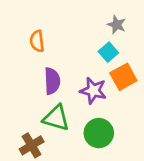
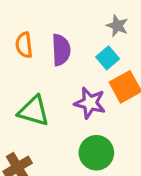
purple semicircle: (52, 81) -> (61, 50), moved
green triangle: (56, 118) -> (34, 111), moved

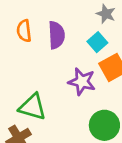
green triangle: (34, 111) -> (33, 107), moved
green circle: (96, 153) -> (104, 125), moved

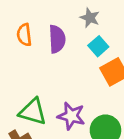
gray star: (106, 14) -> (90, 18), moved
purple star: (82, 82) -> (71, 116), moved

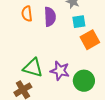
cyan square: (98, 46) -> (79, 22), turned 32

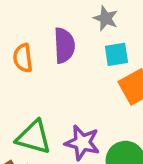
orange semicircle: (27, 14) -> (23, 58), moved

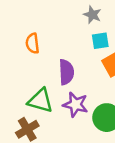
purple semicircle: (64, 45) -> (66, 72), moved

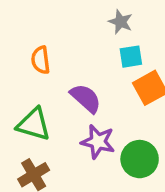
purple semicircle: (66, 72) -> (86, 98), turned -45
green triangle: (40, 101) -> (34, 124), moved

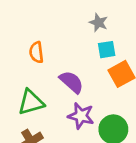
green triangle: (34, 124) -> (31, 102), turned -32

